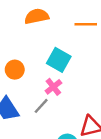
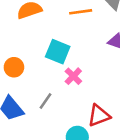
pink cross: (53, 87) -> (73, 76), moved

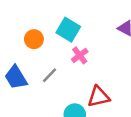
orange circle: (14, 67) -> (34, 39), moved

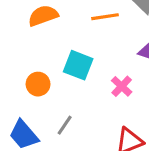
pink cross: (80, 55) -> (122, 86), moved

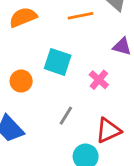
gray line: (65, 125) -> (66, 116), moved

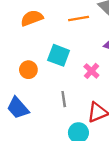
gray line: (66, 116) -> (64, 99), turned -42

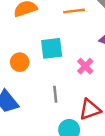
cyan square: (59, 55) -> (52, 48), turned -30

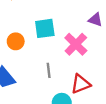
pink cross: (85, 66) -> (76, 44), size x1.5

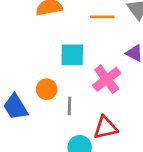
orange circle: (16, 41) -> (47, 89), moved

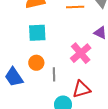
cyan square: (72, 55) -> (37, 33), moved

